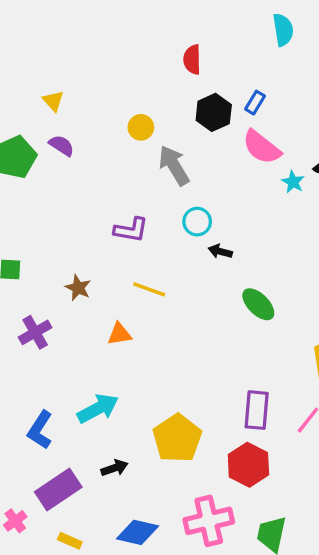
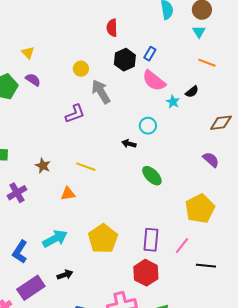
cyan circle: (197, 222) -> (148, 126), moved
purple L-shape: (131, 230) -> (75, 114), moved, turned -30
yellow pentagon: (177, 438) -> (103, 239), moved

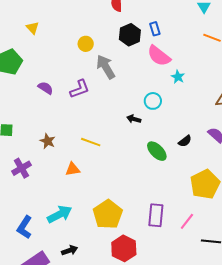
blue rectangle: (150, 54) -> (155, 29), turned -48
purple semicircle: (33, 80) -> (46, 88), moved
black semicircle: (192, 92) -> (185, 141), moved
red hexagon: (146, 273) -> (124, 248), moved

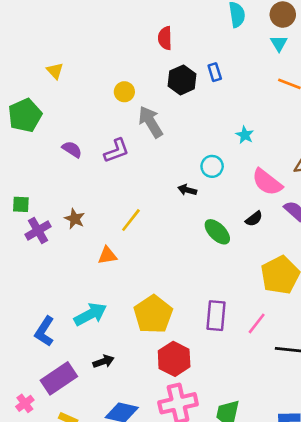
pink semicircle: (159, 56) -> (267, 182), moved
yellow line: (91, 142) -> (131, 220), turned -72
purple cross: (21, 168) -> (38, 231), moved

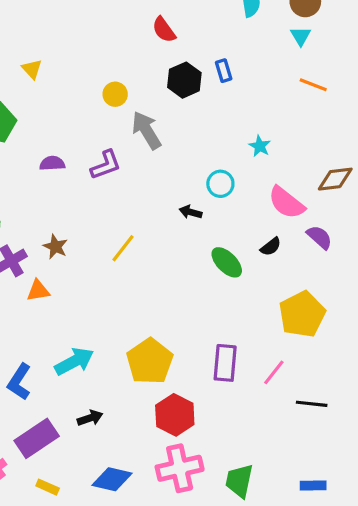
red semicircle: (165, 38) -> (164, 30), turned -35
purple semicircle: (72, 149) -> (52, 163), turned -36
orange triangle: (107, 255) -> (38, 291), moved

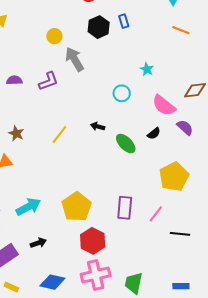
black arrow: (191, 212) -> (98, 126), moved

